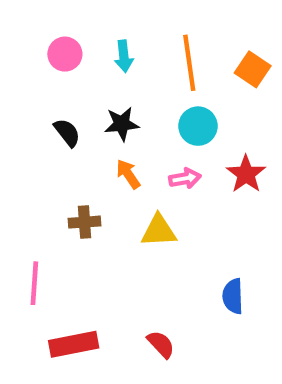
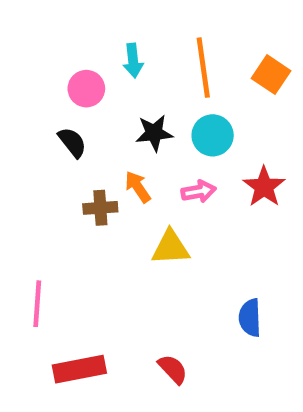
pink circle: (65, 54) -> (86, 89), moved
black star: (122, 124) -> (154, 133), moved
brown cross: (85, 222) -> (100, 208), moved

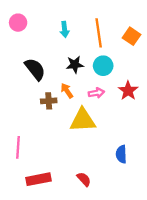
pink circle: (86, 89) -> (18, 23), moved
black semicircle: (72, 142) -> (35, 69), size x1.5
yellow triangle: (170, 248) -> (83, 120), size x1.4

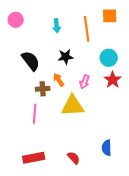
orange square: (132, 36) -> (110, 16), moved, turned -35
cyan circle: (103, 66) -> (109, 58), moved
pink arrow: (96, 93) -> (85, 82), turned 120
pink line: (18, 147) -> (35, 114), moved
blue semicircle: (121, 154) -> (107, 148), moved

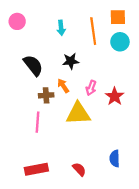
cyan circle: (109, 58) -> (120, 42), moved
red star: (113, 80) -> (115, 96), moved

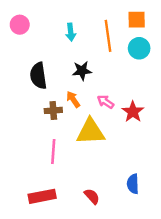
black semicircle: (33, 65) -> (38, 76), turned -150
pink arrow: (91, 88) -> (106, 102), turned 104
pink line: (37, 122) -> (53, 152), moved

